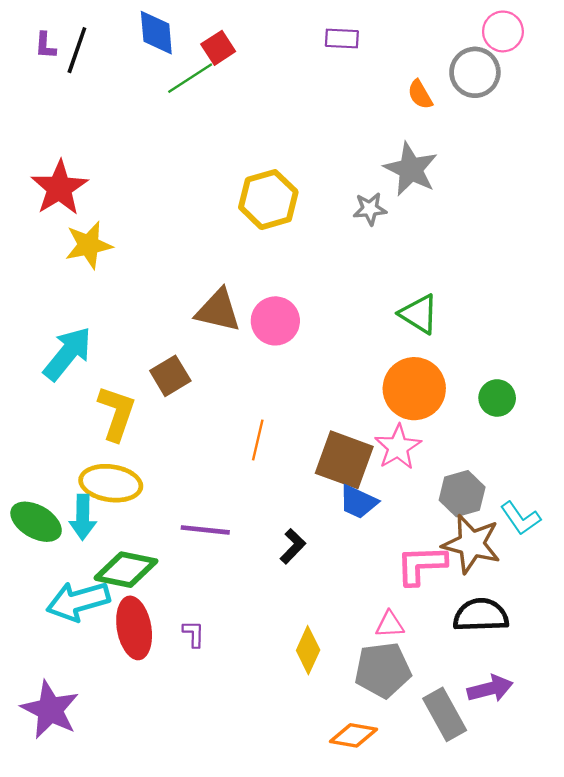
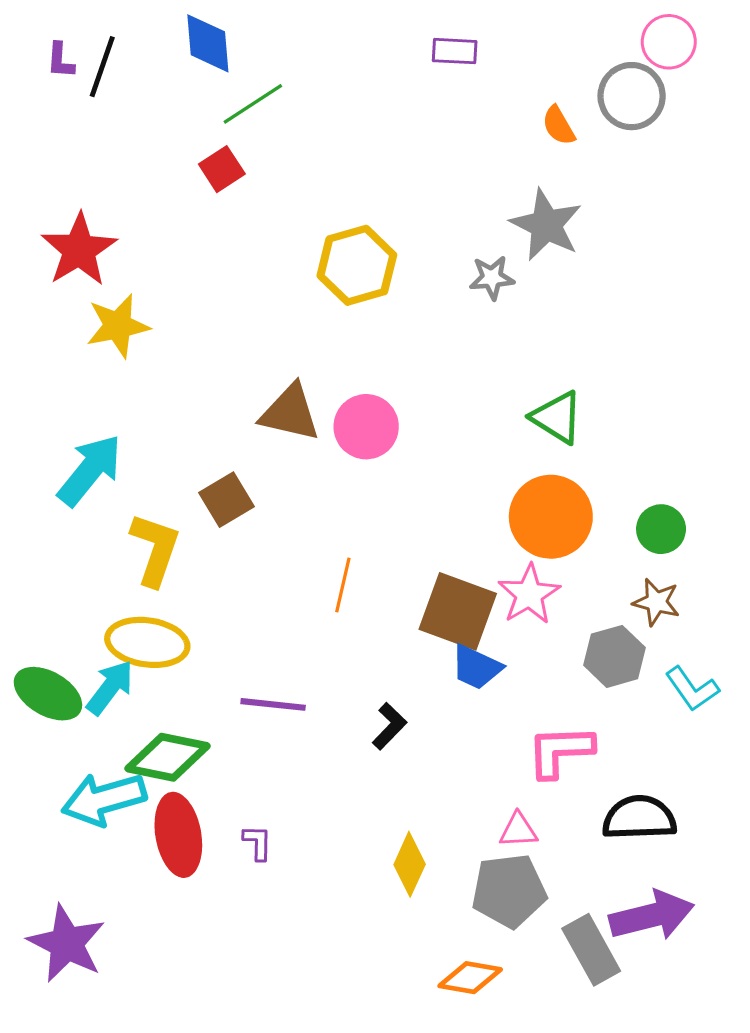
red square: (218, 48) -> (222, 169), moved
cyan arrow: (83, 517) -> (110, 687), turned -144
brown star: (471, 544) -> (656, 602), moved, size x0.6
purple arrow: (490, 689) -> (652, 916), size x1.4

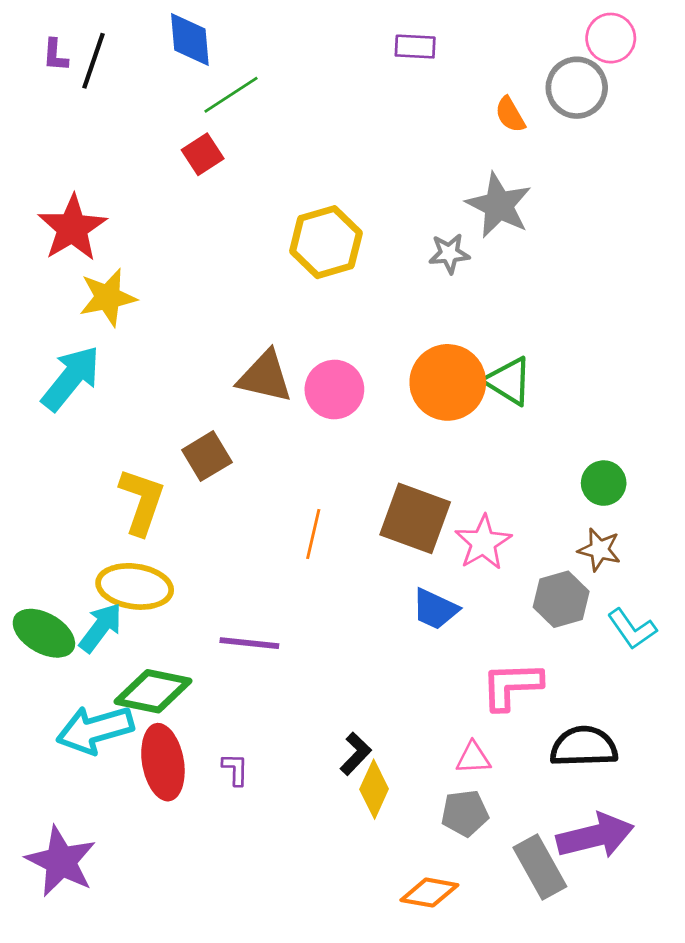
cyan arrow: (90, 470) -> (71, 378), moved
orange circle: (551, 517) -> (448, 382), moved
brown square: (458, 611) -> (415, 518), moved
black L-shape: (389, 726) -> (356, 754), moved
gray pentagon: (509, 891) -> (465, 813), size x0.7

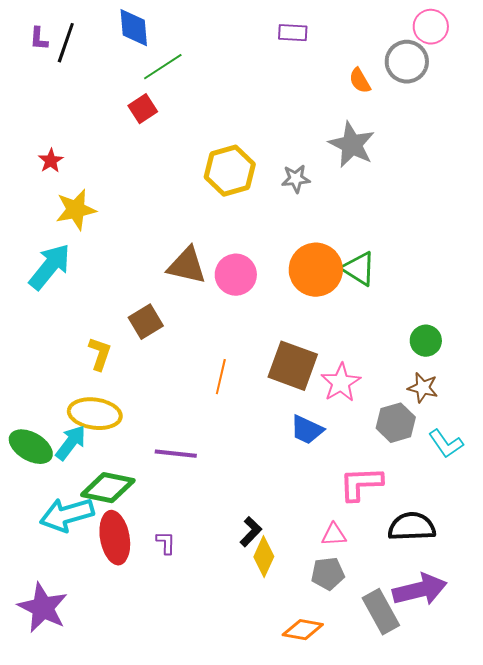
red star: (72, 228) -> (51, 161), size x0.5
gray star: (449, 253) -> (296, 179), moved
yellow L-shape: (142, 501) -> (100, 354), size x0.7

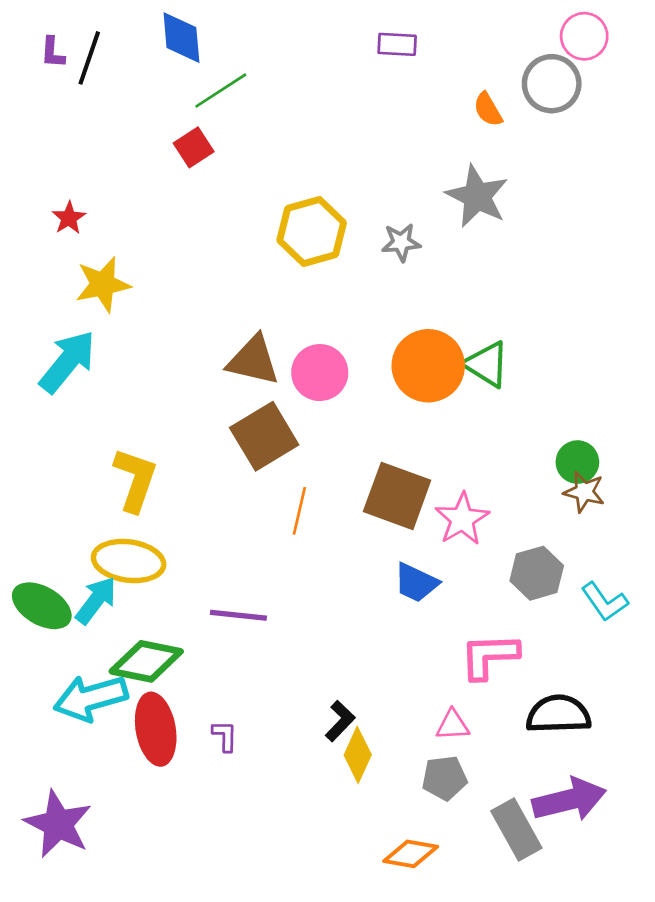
brown square: (146, 322) -> (264, 436), moved, size x1.4
yellow L-shape: (100, 354) -> (135, 480), size x1.4
brown star: (423, 388) -> (584, 492), moved

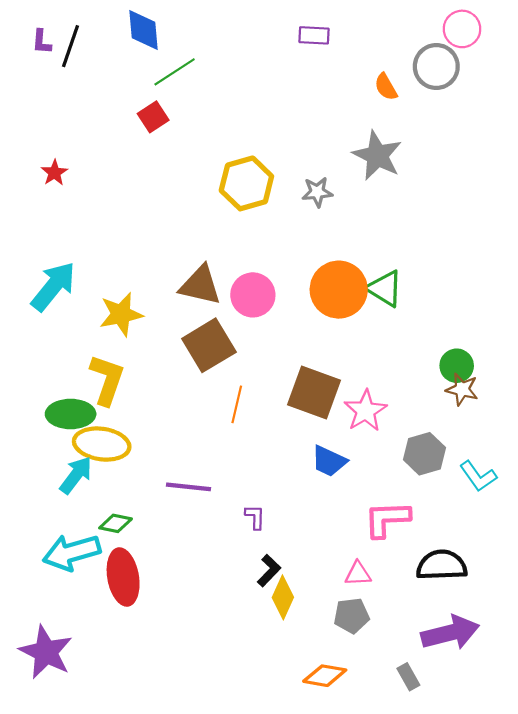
yellow star: (103, 284) -> (121, 314), moved
green ellipse: (42, 606) -> (71, 414), moved, turned -30
green diamond: (146, 661) -> (116, 523), size x0.6
purple L-shape: (225, 736) -> (255, 517), moved
gray rectangle: (516, 830) -> (408, 677), moved, size x0.6

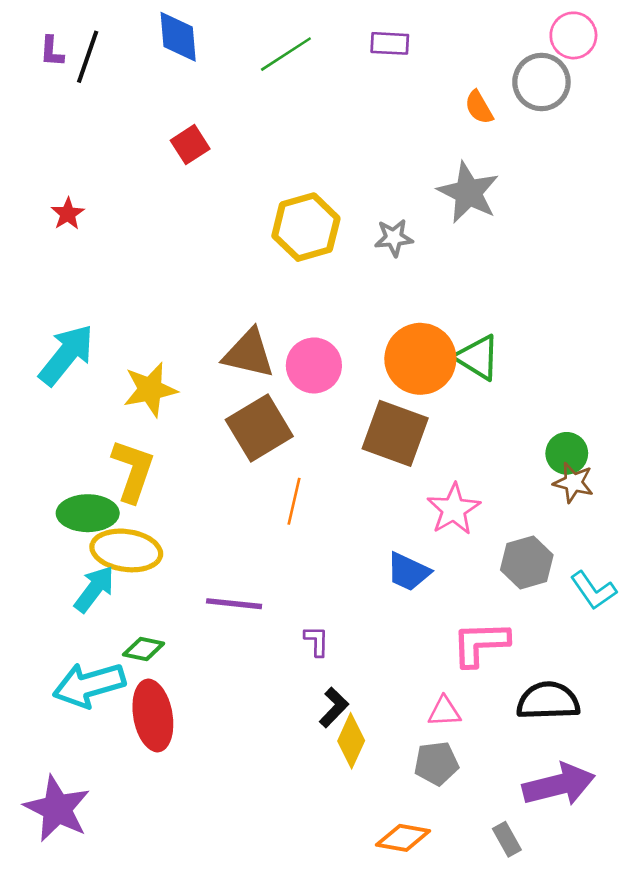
green line: (175, 72) -> (286, 54), moved
brown square: (314, 393) -> (395, 433), moved

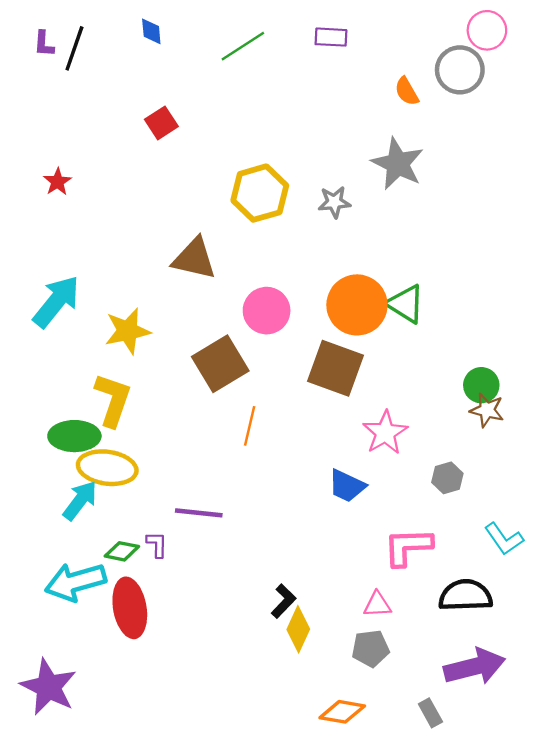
blue diamond: (178, 37) -> (151, 31), size x0.6
brown triangle: (249, 354) -> (194, 259), moved
gray hexagon: (527, 562) -> (447, 478), size x0.7
cyan L-shape: (593, 590) -> (504, 539), moved
purple L-shape: (317, 641) -> (157, 545), moved

